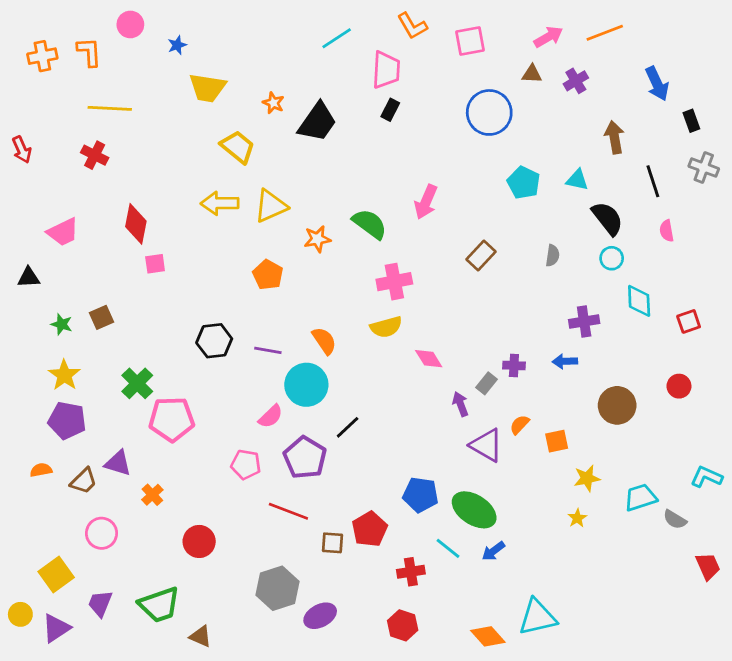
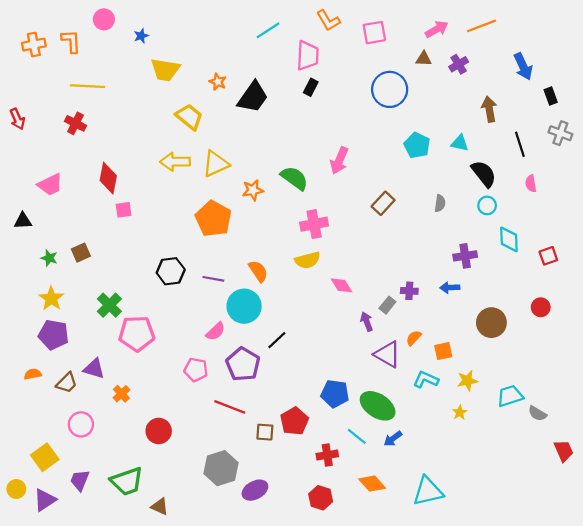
orange pentagon: (268, 275) -> (213, 219), size x1.5
cyan L-shape: (706, 477) -> (426, 380), moved
orange diamond: (488, 636) -> (372, 484), moved

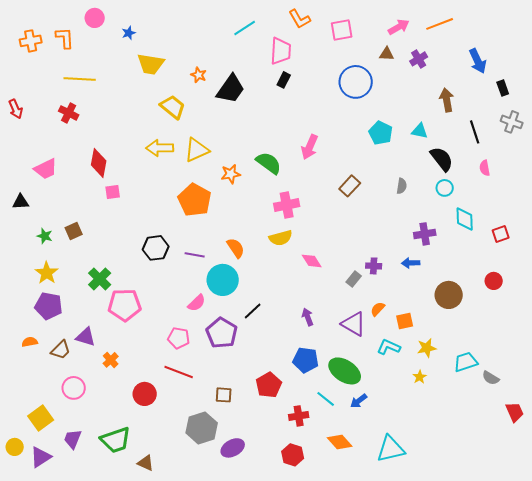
purple arrow: (367, 322) -> (308, 317), moved
red line: (230, 407) -> (179, 372), moved
brown square: (265, 432) -> (224, 395), moved

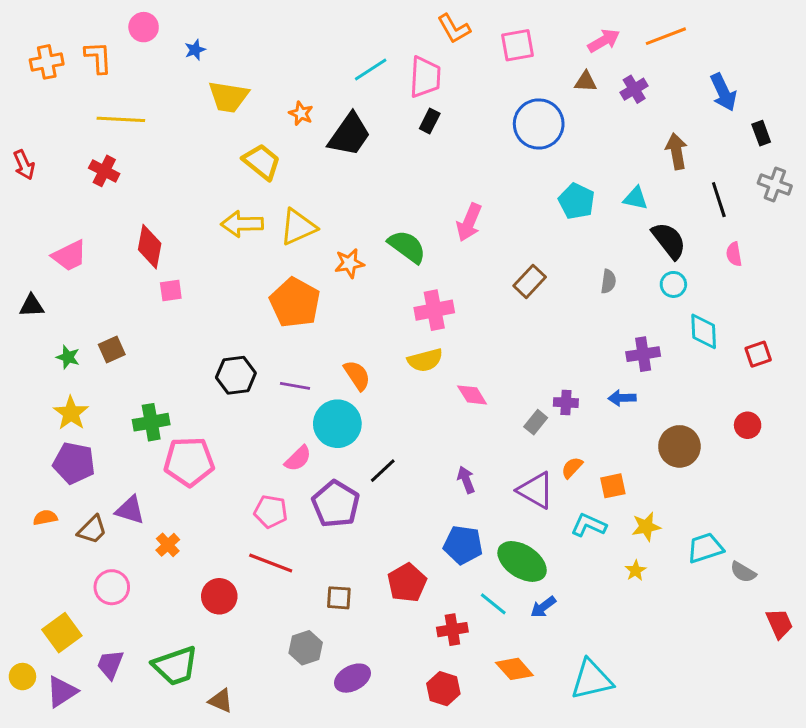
cyan line: (245, 28) -> (371, 69), moved
green cross: (100, 279) -> (151, 422), turned 35
gray hexagon: (202, 428) -> (306, 648), size x0.7

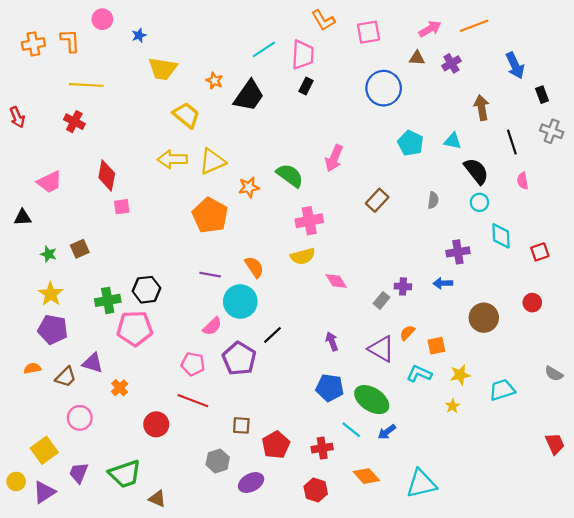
black hexagon: (236, 375) -> (147, 290), moved
gray semicircle: (743, 572) -> (554, 374), moved
red pentagon: (407, 583) -> (276, 445), moved

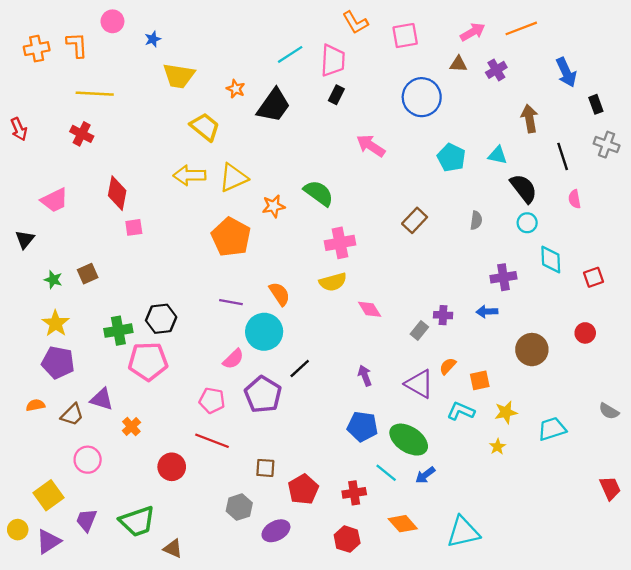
pink arrow: (334, 158) -> (371, 146), moved, turned 100
black triangle: (23, 217) -> (25, 239), turned -48

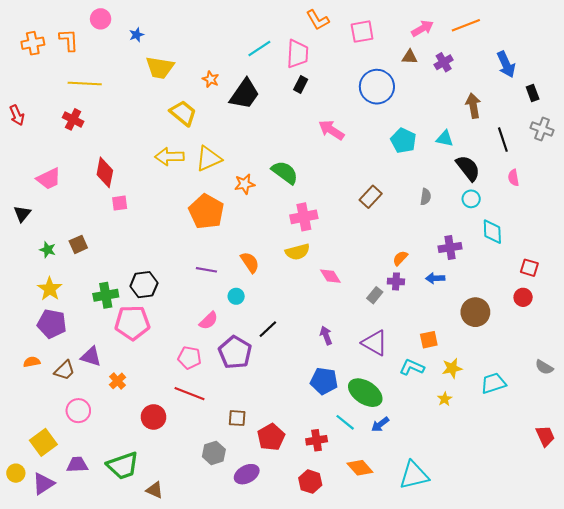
red square: (593, 277) -> (529, 268), moved, turned 36
cyan circle: (264, 332) -> (236, 296), size x0.5
orange semicircle: (448, 366) -> (400, 258), moved
purple trapezoid: (86, 520) -> (77, 465), turned 65

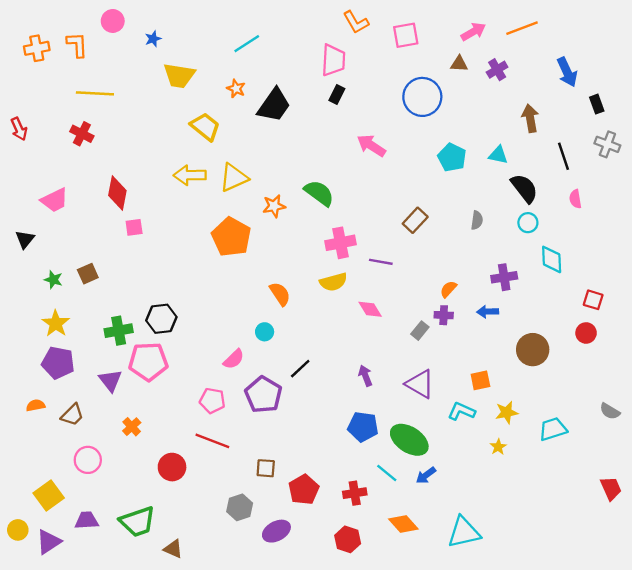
cyan line: (259, 49) -> (247, 44), moved
purple line: (206, 270) -> (381, 262), moved
purple triangle: (91, 357) -> (110, 380), moved, turned 35

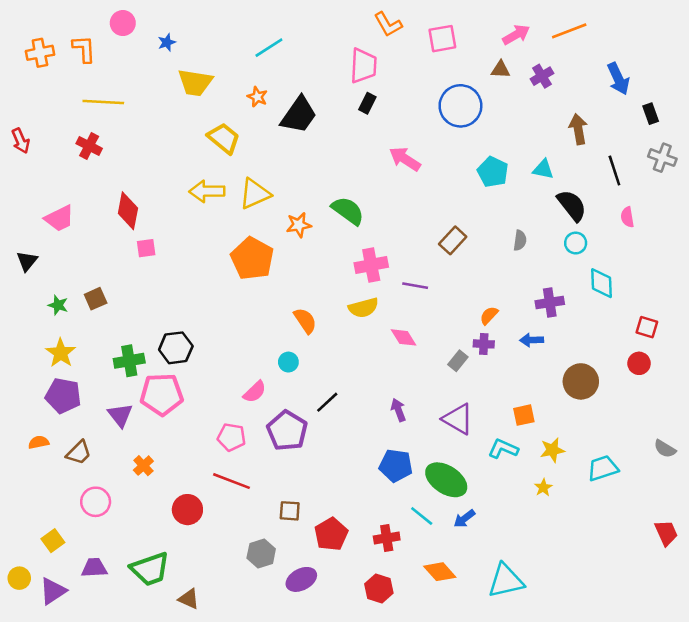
yellow square: (49, 496) -> (53, 541), size x0.7

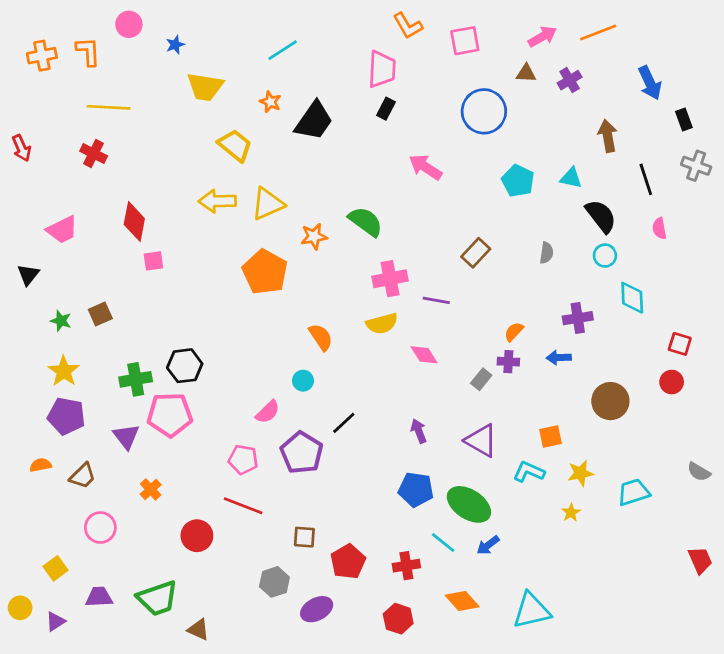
purple triangle: (53, 591) -> (55, 621), size x0.7

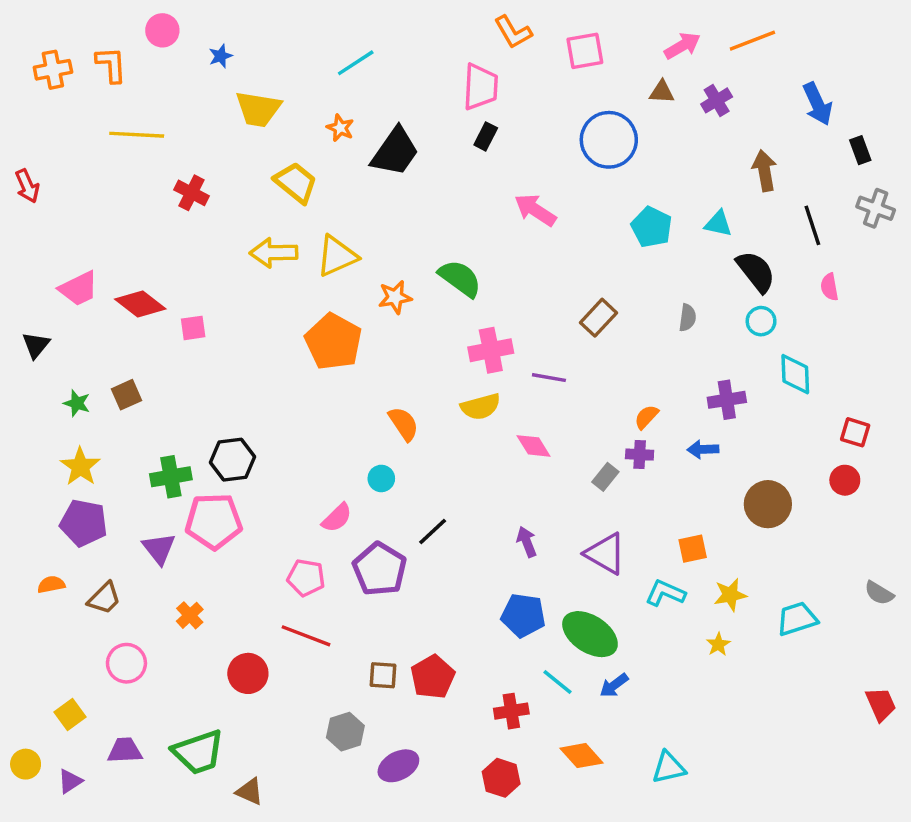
red cross: (94, 154) -> (191, 193), moved
red diamond: (134, 222) -> (140, 304), moved, turned -63
red pentagon: (348, 562) -> (433, 677), moved
cyan triangle: (532, 611) -> (669, 768), size x0.7

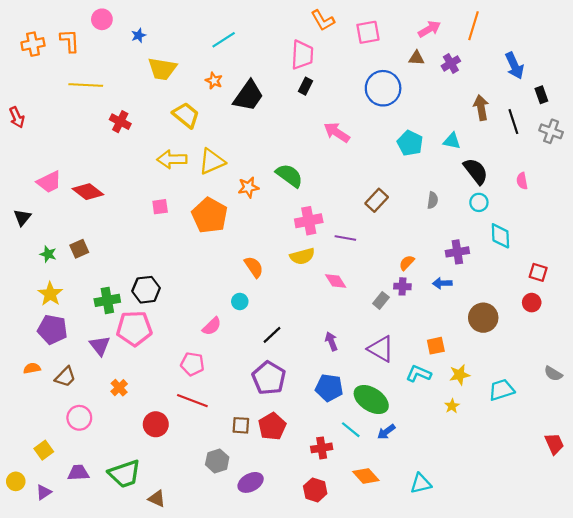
orange line: (752, 41) -> (474, 26), turned -52
black line: (812, 225) -> (513, 122), moved
pink square: (193, 328) -> (160, 207), moved
purple pentagon: (380, 569) -> (269, 378), moved

